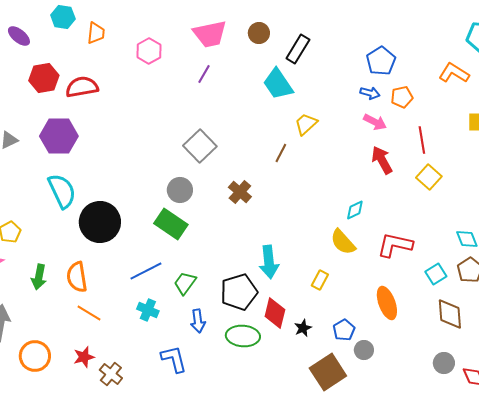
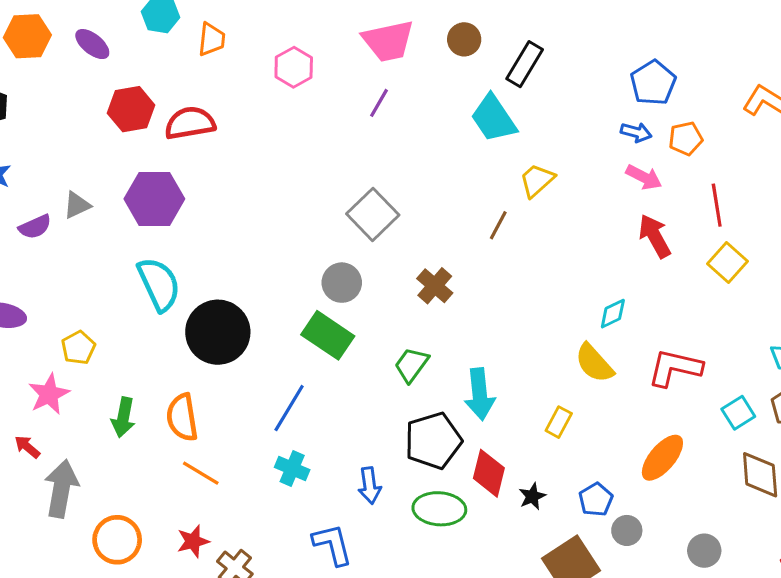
blue line: (146, 271) -> (289, 408), turned -32
green trapezoid: (185, 283) -> (411, 365), moved
orange ellipse: (387, 303) -> (662, 458), turned 60
gray circle: (444, 363) -> (704, 551), moved

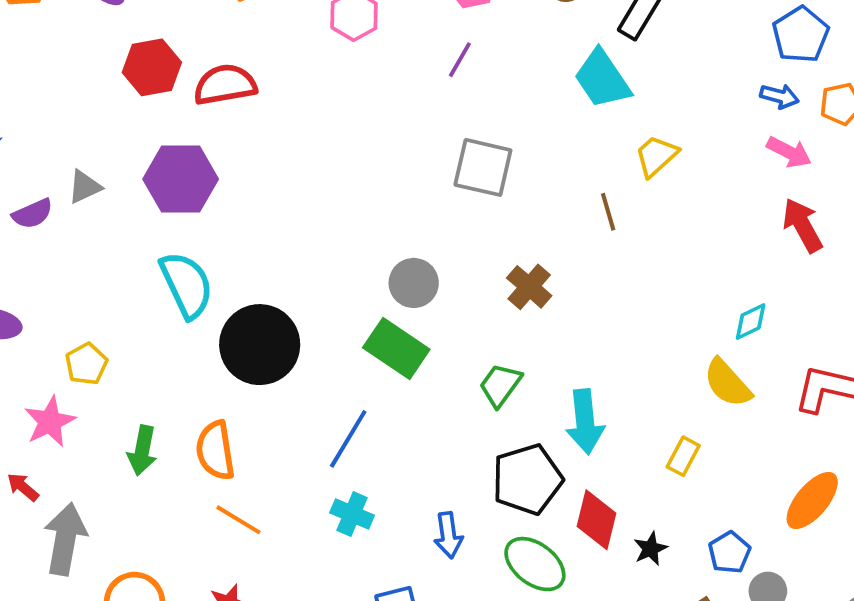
gray square: (373, 214) -> (483, 167), moved, turned -33
brown line: (498, 225) -> (608, 212), turned -44
green ellipse: (439, 509) -> (535, 564), turned 33

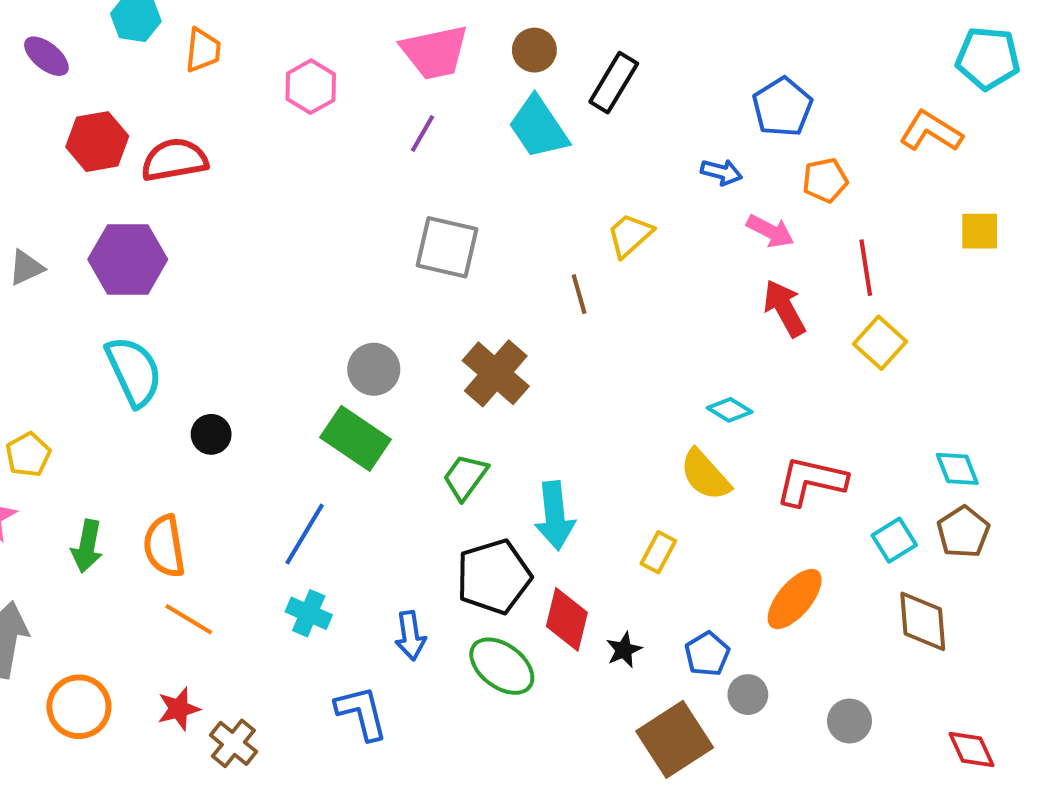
cyan trapezoid: (602, 79) -> (538, 127), moved
blue arrow: (779, 96) -> (721, 172), moved
brown cross: (529, 287) -> (496, 373), size x1.4
cyan diamond: (751, 321) -> (730, 410), turned 57
black circle: (260, 345) -> (211, 434), size x0.5

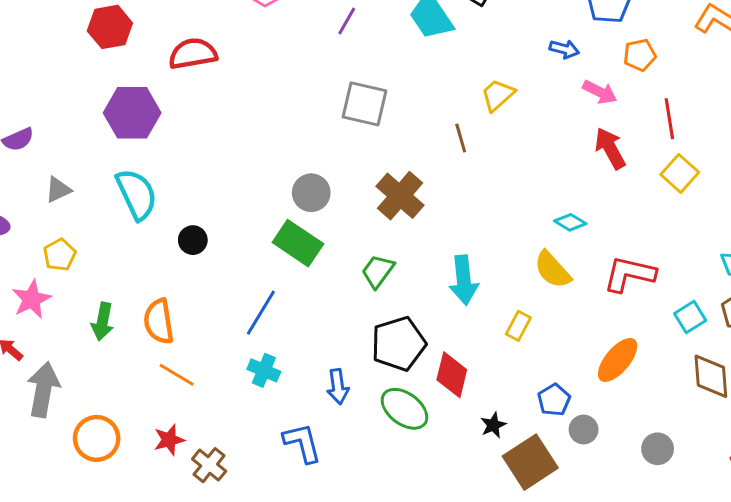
red semicircle: (175, 160) -> (193, 54), moved
gray triangle: (26, 268) -> (58, 190), moved
cyan arrow: (555, 516) -> (464, 280), moved
black star: (624, 650) -> (493, 425), moved

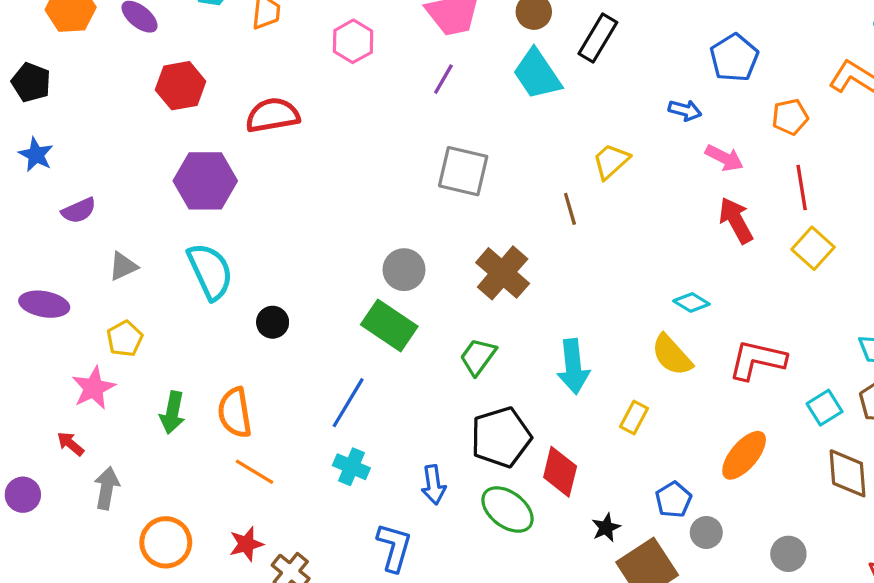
orange pentagon: (640, 55) -> (790, 117), moved
gray arrow: (43, 390) -> (107, 488), size x0.7
blue L-shape: (302, 443) -> (394, 547), turned 30

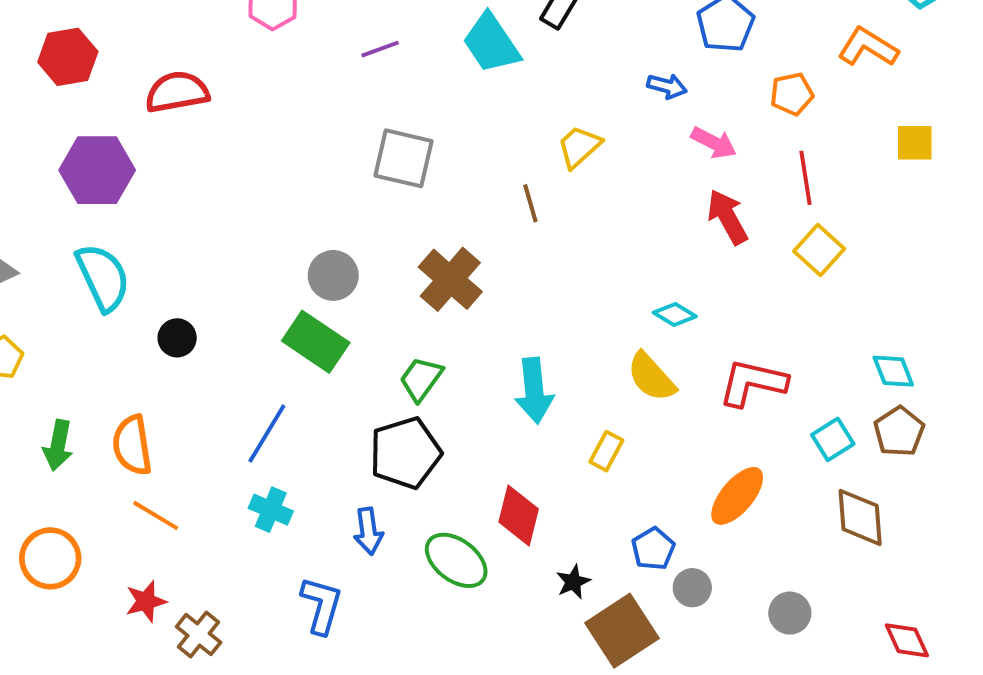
purple line: (443, 79) -> (380, 49), turned 40
black pentagon: (501, 437) -> (405, 453), moved
orange circle: (166, 542) -> (50, 558), moved

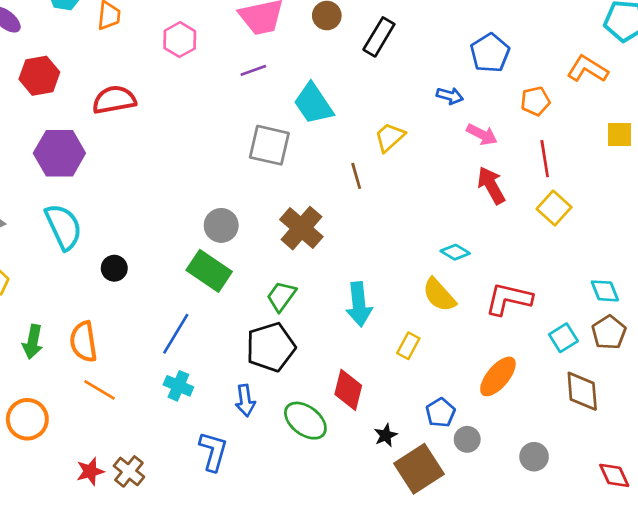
cyan trapezoid: (491, 43) -> (313, 104), moved
red star: (146, 601) -> (90, 471), moved

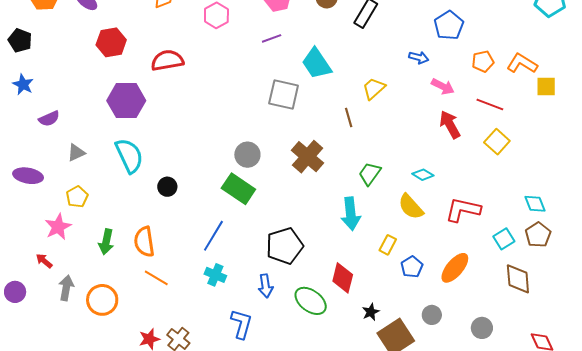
orange L-shape: (588, 69) -> (522, 63), moved
red line: (545, 159) -> (490, 105), turned -60
green trapezoid: (281, 296) -> (370, 174), moved
blue pentagon: (440, 413) -> (412, 267), moved

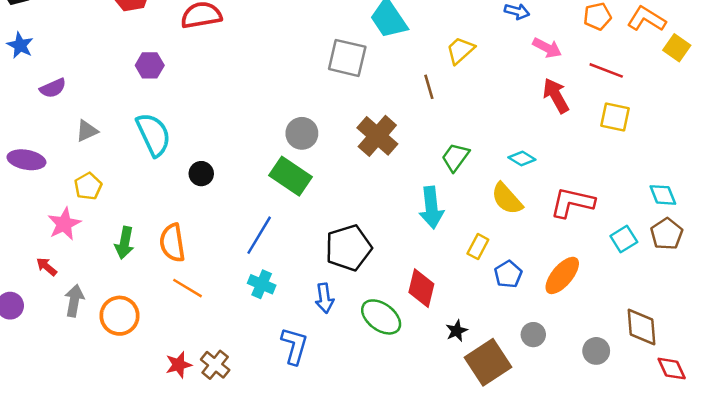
yellow square: (546, 87) -> (677, 48), turned 35
purple hexagon: (126, 101) -> (150, 65), size x0.6
yellow square: (497, 142) -> (615, 117), turned -30
brown diamond: (518, 279) -> (641, 327), moved

